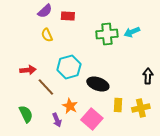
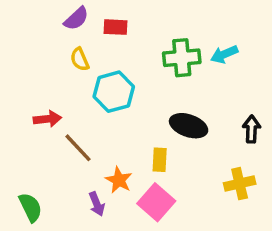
cyan hexagon: (69, 67) -> (114, 92), moved
black ellipse: (98, 84) -> (189, 126), moved
yellow rectangle: (118, 105) -> (160, 160), moved
green semicircle: (26, 114) -> (30, 207), moved

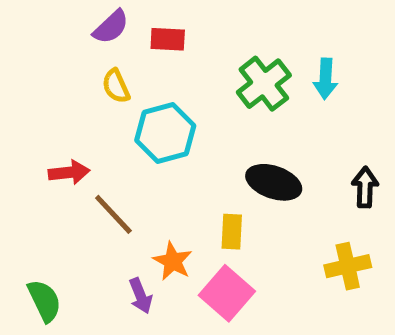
cyan arrow: (224, 54) -> (326, 79), turned -64
green cross: (182, 58) -> (264, 84), turned -33

